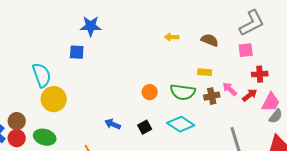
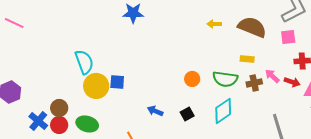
brown semicircle: (210, 40) -> (252, 27), size x1.6
blue square: (77, 52) -> (117, 82), moved
red arrow: (250, 95) -> (292, 82), turned 56
cyan diamond: (181, 124) -> (223, 111), turned -68

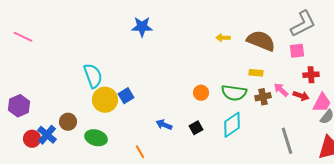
blue square: (117, 82) -> (126, 96), turned -35
red circle: (59, 125) -> (32, 139), moved

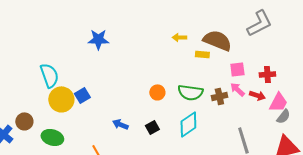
blue star: (142, 27) -> (98, 39), moved
pink square: (297, 51) -> (237, 69), moved
yellow rectangle: (256, 73) -> (202, 54), moved

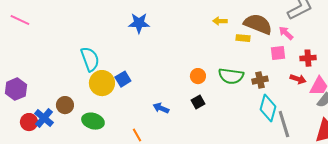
pink arrow: (237, 89) -> (286, 33), moved
cyan diamond: (188, 124) -> (268, 108), moved, turned -40
black square: (152, 127) -> (198, 102), moved

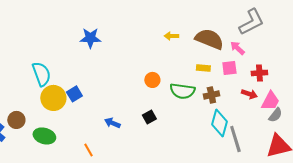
yellow rectangle: (243, 38) -> (203, 68), moved
orange circle: (198, 76) -> (152, 80), moved

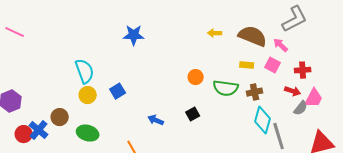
pink square: (229, 68) -> (273, 65), turned 35
yellow circle: (53, 98) -> (88, 95), moved, size x0.7
gray semicircle: (275, 115) -> (301, 108), moved

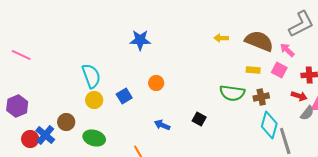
pink line: (15, 32) -> (21, 55), moved
orange circle: (196, 77) -> (156, 83), moved
black square: (193, 114) -> (199, 119), turned -32

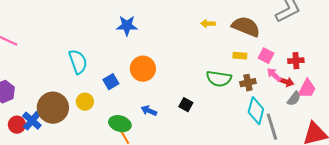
pink arrow: (287, 50) -> (274, 75), moved
orange circle: (156, 83) -> (143, 69), size x1.6
yellow circle: (94, 100) -> (85, 102), moved
brown circle: (66, 122) -> (53, 108), size x1.8
green ellipse: (94, 138) -> (120, 124), moved

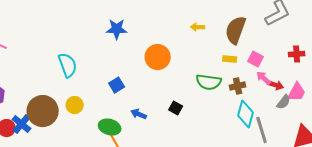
brown semicircle: (246, 27) -> (236, 30), turned -92
red cross: (296, 61) -> (297, 54), moved
orange circle: (143, 69) -> (158, 57), moved
blue square: (111, 82) -> (117, 85), moved

